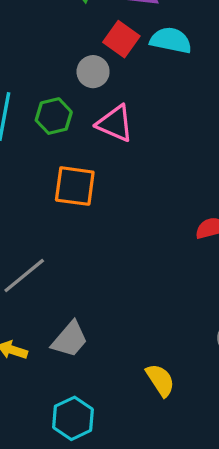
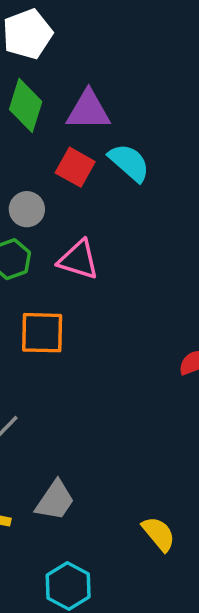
cyan semicircle: (171, 40) -> (129, 163), turned 36
gray circle: (93, 72) -> (27, 209), moved

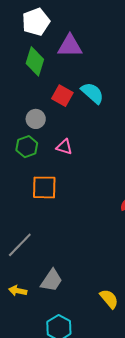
purple triangle: (88, 110) -> (70, 46), moved
pink triangle: (78, 260) -> (64, 147), size x0.7

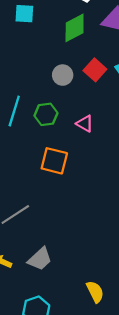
green diamond: (35, 61) -> (75, 28), turned 32
gray circle: (36, 119) -> (63, 75), moved

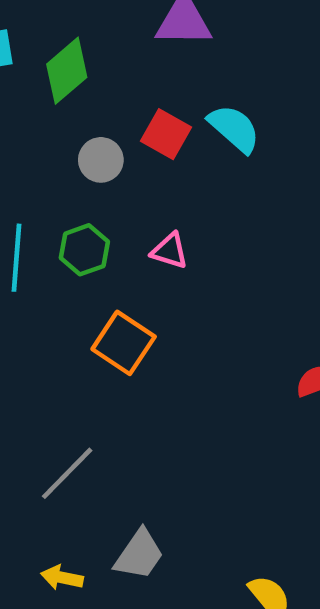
green diamond: (75, 28) -> (67, 71), moved
orange square: (54, 161) -> (124, 343), turned 32

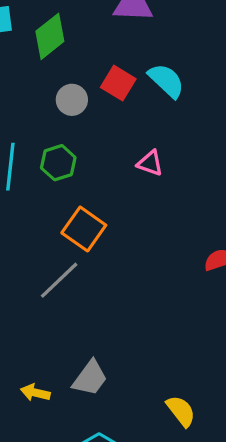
pink triangle: (170, 251) -> (150, 163), moved
gray line: (67, 473) -> (59, 280), moved

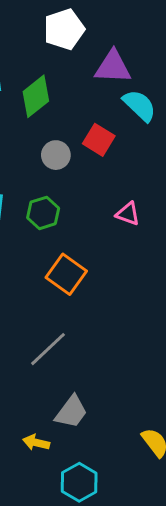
cyan semicircle: (166, 81) -> (139, 106), moved
gray line: (59, 280) -> (48, 349), moved
yellow arrow: (35, 393) -> (36, 443), moved

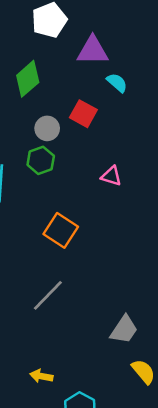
cyan semicircle: (139, 106) -> (117, 83), size x0.7
green hexagon: (43, 213) -> (41, 160), moved
gray trapezoid: (71, 412) -> (124, 330), moved

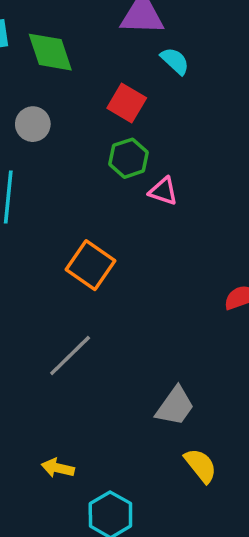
green diamond: (28, 79) -> (50, 52), turned -69
gray circle: (47, 128) -> (33, 124), moved
green hexagon: (41, 160) -> (128, 158), moved

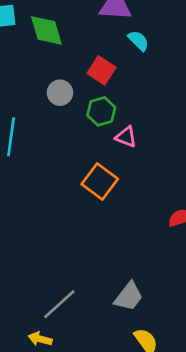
gray circle: (33, 124) -> (60, 93), moved
orange square: (90, 265) -> (100, 182), moved
gray line: (70, 355) -> (59, 304), moved

